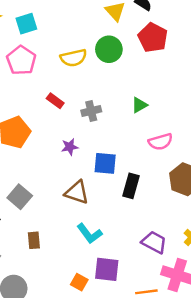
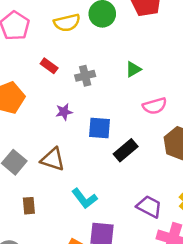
black rectangle: (131, 186) -> (126, 150), turned 35
brown triangle: (77, 192) -> (53, 159), moved

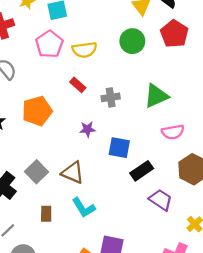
yellow semicircle: (67, 23) -> (84, 50), moved
green triangle: (133, 69) -> (156, 96), size x1.6
cyan L-shape: (84, 198) -> (84, 208), moved
purple trapezoid: (149, 207) -> (161, 200), moved

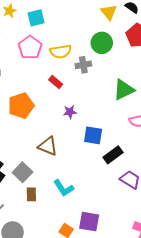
gray cross: (111, 97) -> (83, 65), moved
purple star: (88, 129) -> (70, 112), moved
gray square: (36, 172) -> (22, 172), moved
brown triangle: (73, 173) -> (48, 146), moved

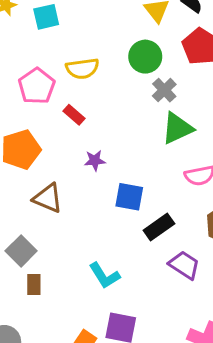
pink pentagon: (30, 48) -> (37, 86), moved
gray cross: (83, 65) -> (164, 90), moved, turned -35
brown triangle: (48, 146) -> (48, 198), moved
cyan L-shape: (64, 188) -> (104, 276), moved

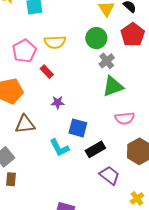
brown triangle: (48, 198) -> (25, 124), turned -35
cyan L-shape: (104, 276) -> (59, 148), moved

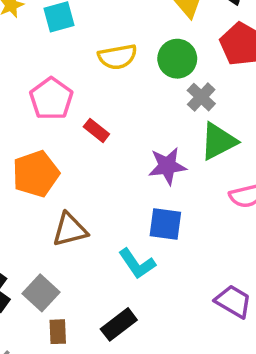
yellow semicircle: (55, 42) -> (117, 57), moved
purple star: (58, 102) -> (167, 166), moved, size x1.5
black rectangle: (95, 149) -> (119, 324), moved

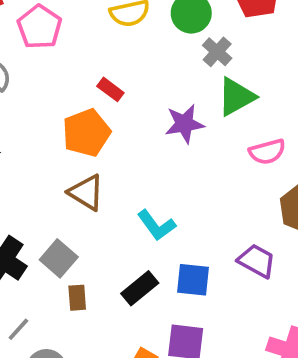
pink pentagon: (51, 99) -> (39, 27), moved
orange pentagon: (36, 174) -> (86, 133), moved
blue square: (165, 224) -> (193, 280), moved
brown triangle: (70, 230) -> (86, 192), turned 48

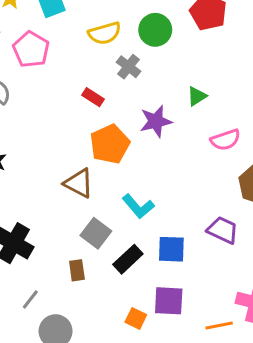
gray cross: (217, 52) -> (128, 67), moved
green triangle: (236, 97) -> (197, 96), size x0.6
orange pentagon: (86, 133) -> (110, 144), moved
gray square: (59, 258) -> (96, 233), moved

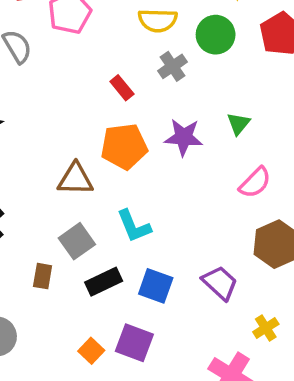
green triangle: (197, 96) -> (238, 124), turned -35
pink semicircle: (225, 140) -> (255, 183), turned -44
brown triangle: (79, 183) -> (75, 179), turned -44

